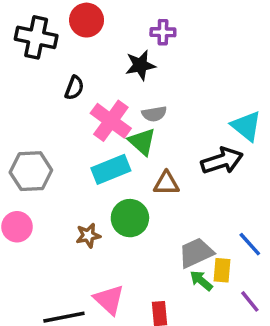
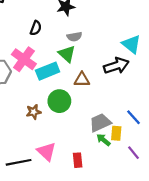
black semicircle: (74, 88) -> (36, 28), moved
pink cross: (111, 121) -> (24, 59), moved

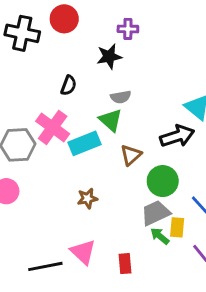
brown triangle: (82, 80) -> (131, 155), turned -42
green circle: (59, 101) -> (163, 181), moved
brown star: (34, 112) -> (87, 198), moved

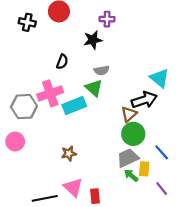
black cross: (22, 33) -> (27, 22), size x0.7
pink cross: (53, 127) -> (50, 93), turned 35
brown triangle: (131, 155) -> (129, 114), moved
brown star: (87, 198) -> (69, 154), moved
red rectangle: (125, 264) -> (95, 196), moved

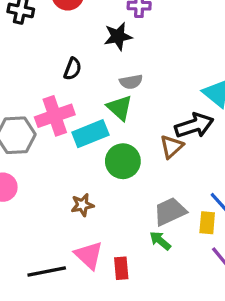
green circle: (133, 134) -> (123, 161), moved
yellow rectangle: (144, 169) -> (207, 223), moved
green arrow: (131, 175) -> (160, 241), moved

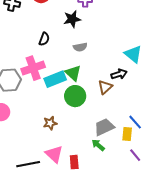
green triangle: (120, 108) -> (73, 73), moved
black arrow: (194, 126) -> (119, 74), size x0.7

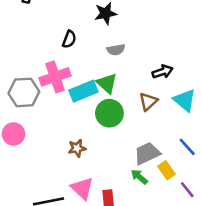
cyan triangle: (133, 54) -> (185, 100), moved
black arrow: (119, 74) -> (163, 72), moved
yellow rectangle: (127, 134) -> (166, 170), moved, turned -40

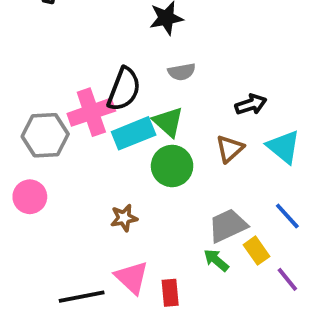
black semicircle: (69, 39) -> (124, 89), moved, size x1.6

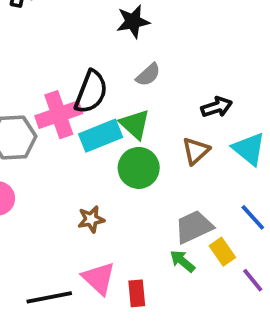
gray semicircle: (182, 72) -> (148, 75), turned -32

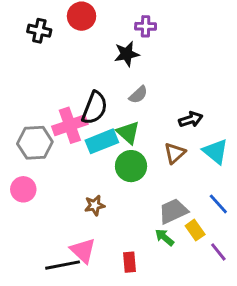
pink triangle: (99, 278) -> (83, 250), moved

